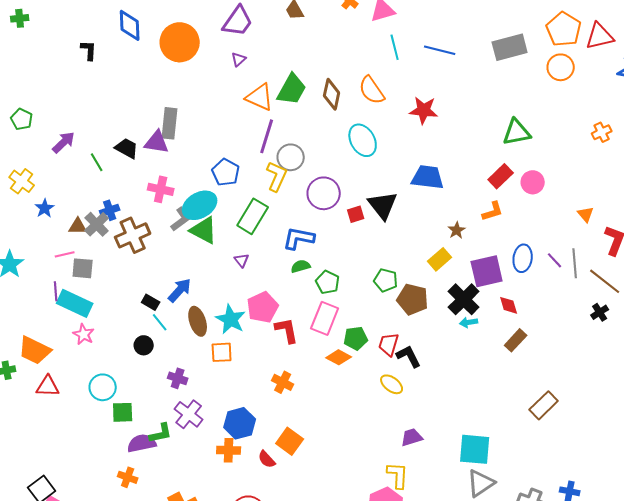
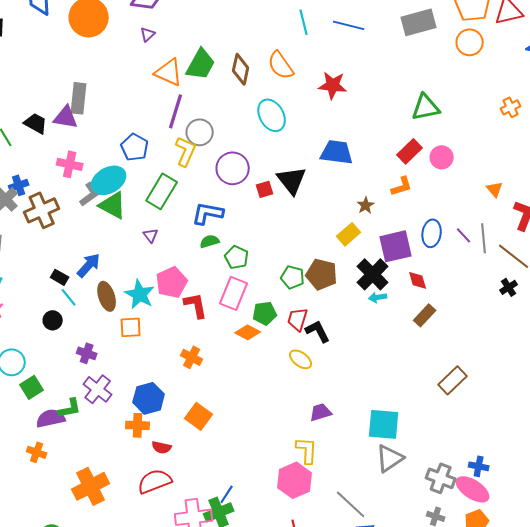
green pentagon: (386, 280) -> (293, 277), moved
green square: (123, 412) -> (32, 387), turned -30
red semicircle: (267, 459) -> (162, 447), moved, turned -36

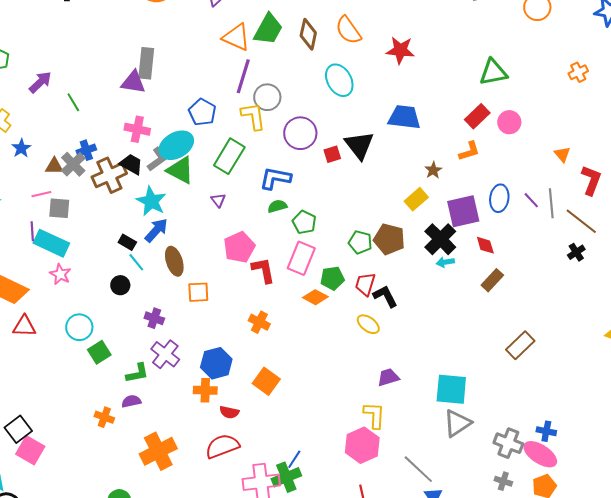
black trapezoid: (36, 123) -> (131, 164), moved
yellow L-shape: (186, 151) -> (253, 116), turned -32
cyan star: (140, 294) -> (151, 201), moved
purple semicircle: (51, 418) -> (131, 401), moved, size x0.7

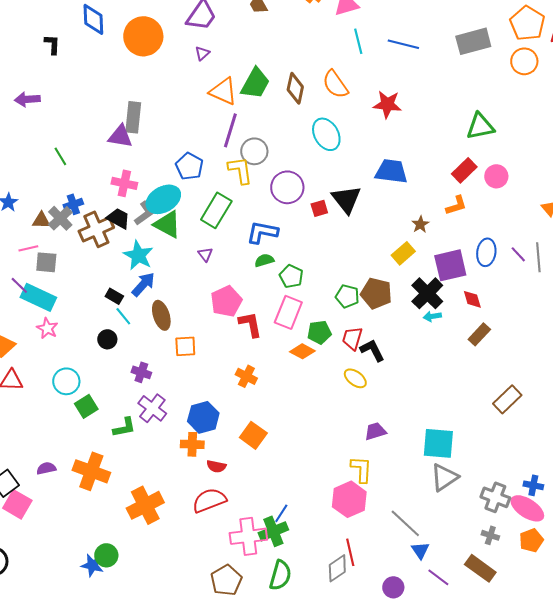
purple arrow: (40, 82) -> (27, 99), moved, turned -140
purple line: (32, 231) -> (19, 285), turned -42
purple semicircle: (131, 401) -> (46, 468), moved
orange cross: (104, 417) -> (91, 471), size x1.8

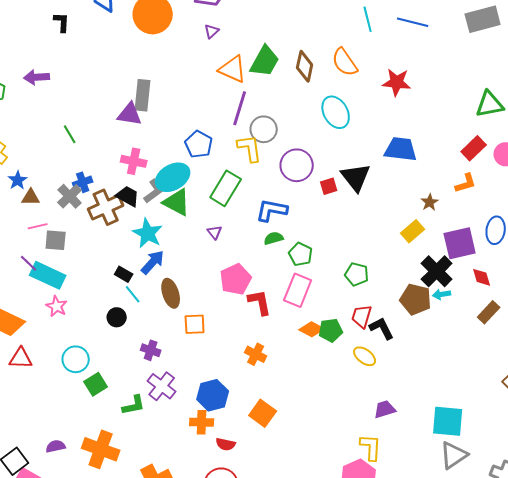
brown triangle: (41, 220) -> (31, 197), moved
brown pentagon: (376, 293) -> (416, 299), moved
green pentagon: (319, 332) -> (331, 330), moved

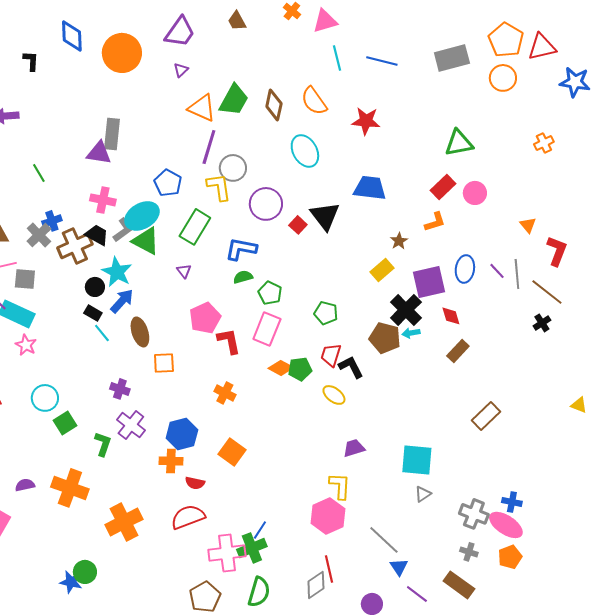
red square: (329, 186) -> (298, 225), turned -30
black circle: (117, 317) -> (95, 287), moved
green L-shape: (134, 405) -> (103, 444), turned -60
gray triangle: (454, 455) -> (423, 494), size x0.6

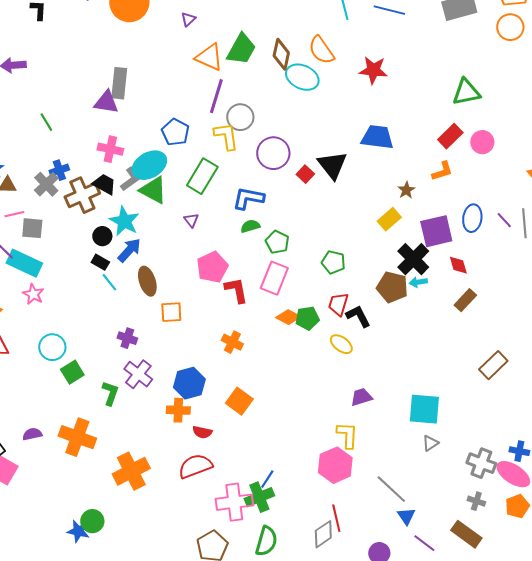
cyan ellipse: (305, 151) -> (302, 77), moved, turned -36

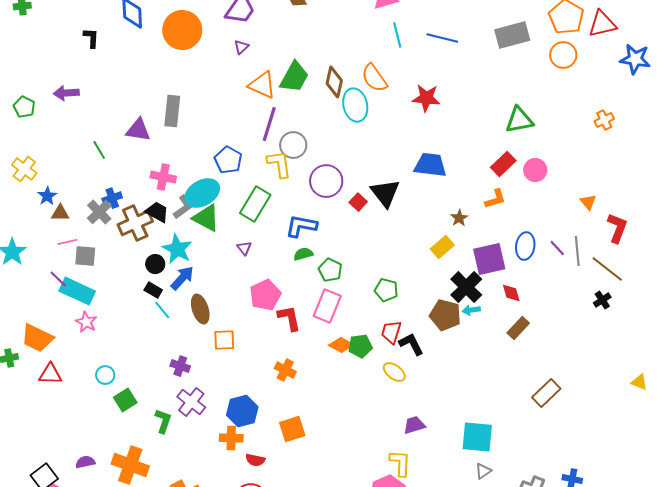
cyan ellipse: (302, 77) -> (355, 105), turned 52
purple triangle: (106, 102) -> (138, 130), moved
cyan circle: (52, 347) -> (105, 375), size x0.7
orange square: (239, 401) -> (292, 429), turned 36

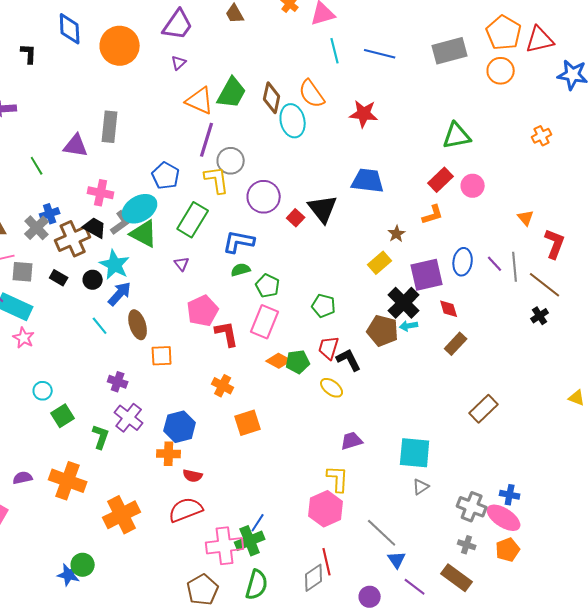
black rectangle: (153, 290) -> (59, 278), moved
orange square: (292, 429) -> (248, 423), moved

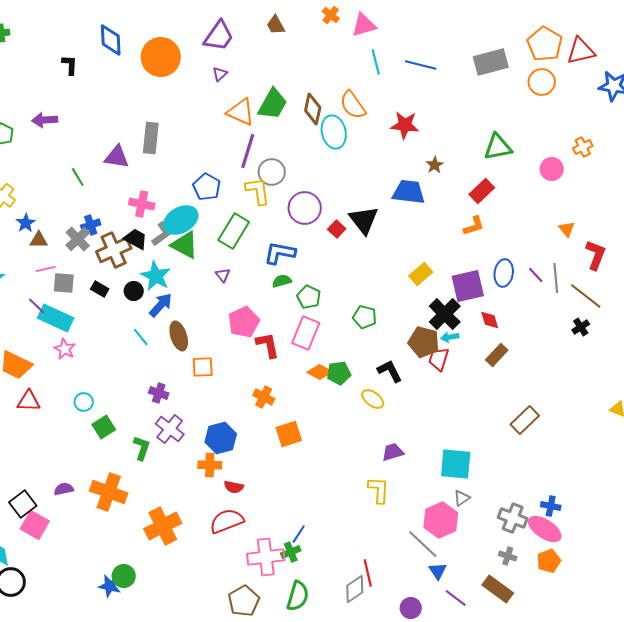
pink circle: (473, 186) -> (552, 169), moved
brown star: (397, 234) -> (435, 165), moved
red trapezoid: (329, 348) -> (439, 359), moved
pink hexagon: (326, 509) -> (441, 520), moved
green cross: (250, 541) -> (291, 552), size x0.7

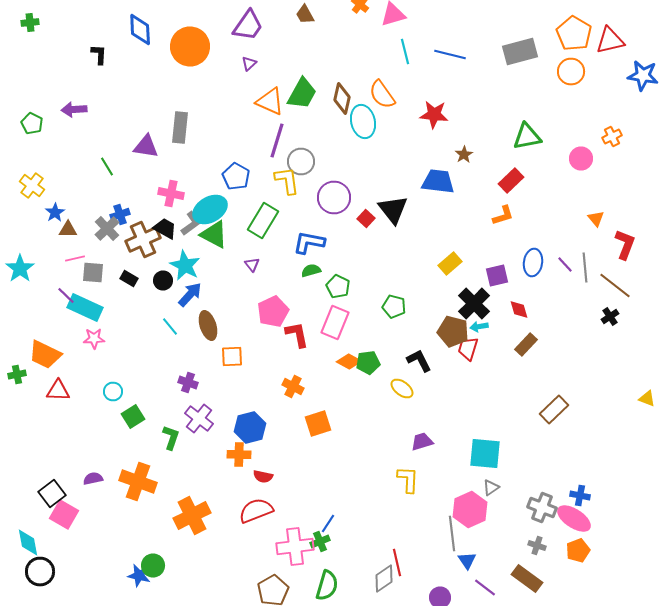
purple square: (468, 286) -> (497, 276), size x0.7
pink star: (65, 349) -> (94, 338), turned -30
gray line: (423, 544) -> (452, 534), turned 40

